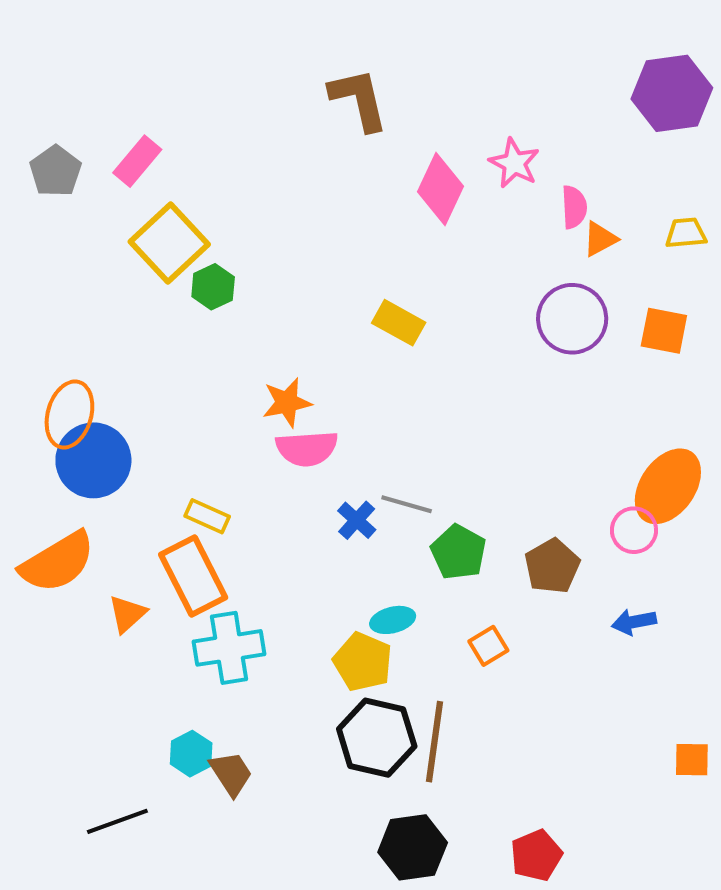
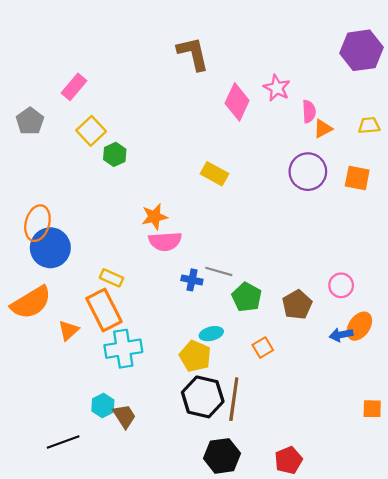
gray pentagon: (56, 171) -> (30, 121), moved
yellow square: (169, 243) -> (91, 131), size x0.7
orange ellipse: (668, 486) -> (359, 326), moved, size x0.7
blue cross: (357, 520) -> (192, 280), turned -30

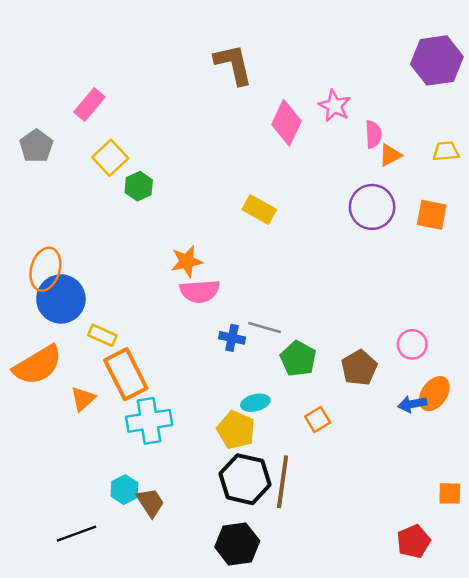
yellow rectangle: (111, 278) -> (102, 335), moved
black hexagon: (222, 456) -> (237, 544), moved
red pentagon: (289, 460) -> (414, 541), moved

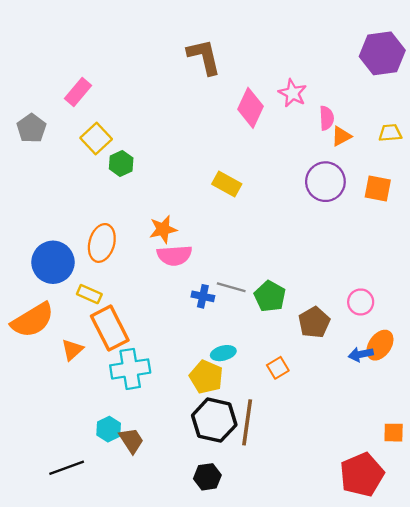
orange ellipse: (45, 269) -> (102, 243), moved
green pentagon: (298, 359) -> (270, 296), moved
red pentagon: (414, 541) -> (362, 475), size x1.5
black hexagon: (237, 544) -> (207, 477), size x0.7

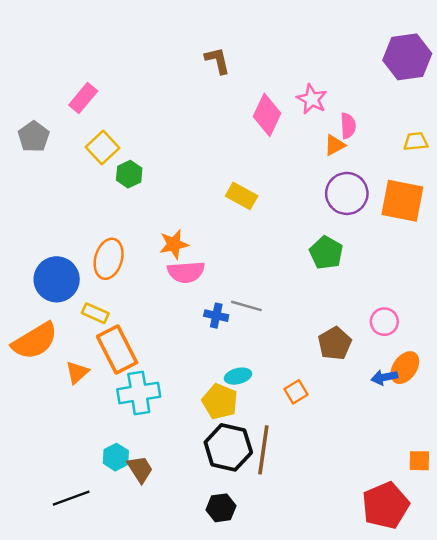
brown L-shape: (204, 57) -> (217, 60), size x0.7
orange triangle: (341, 136) -> (335, 145), moved
orange square: (378, 188) -> (402, 201), size x1.5
green pentagon: (270, 296) -> (326, 253), moved

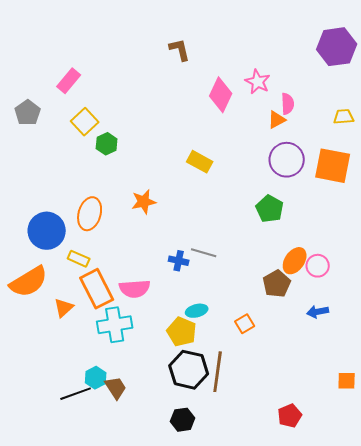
pink semicircle: (186, 272) -> (135, 289), moved
orange ellipse: (405, 368) -> (295, 261), moved
black line: (71, 498) -> (76, 394), moved
red pentagon: (385, 505) -> (290, 416), moved, size x0.6

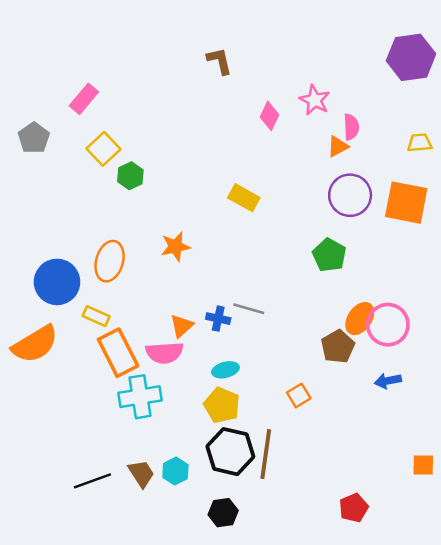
pink diamond: (221, 95) -> (269, 116), size x0.7
pink circle: (318, 266) -> (388, 325), size x1.5
orange triangle: (64, 308) -> (182, 326), moved
cyan ellipse: (197, 311) -> (226, 370), moved
cyan hexagon: (96, 378) -> (175, 471), moved

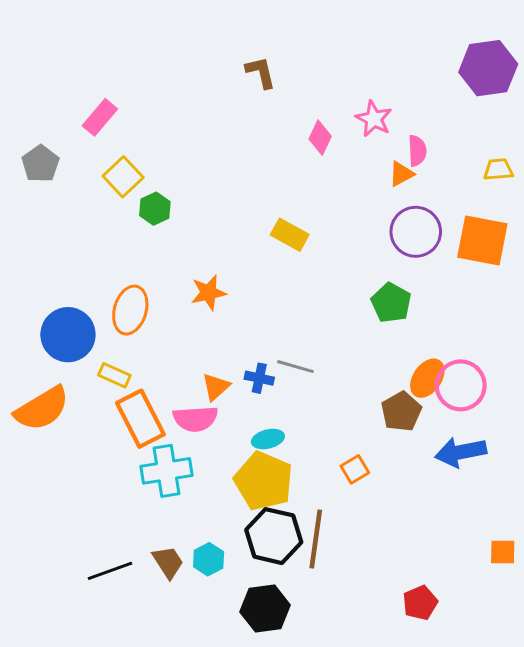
blue arrow: (388, 381) -> (461, 452), size x1.6
yellow pentagon: (222, 405) -> (264, 481), size x1.4
black hexagon: (223, 513) -> (265, 609), size x1.4

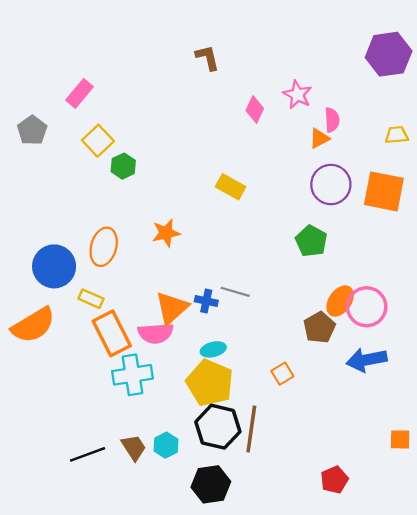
orange triangle: (216, 387) -> (172, 308), size x1.5

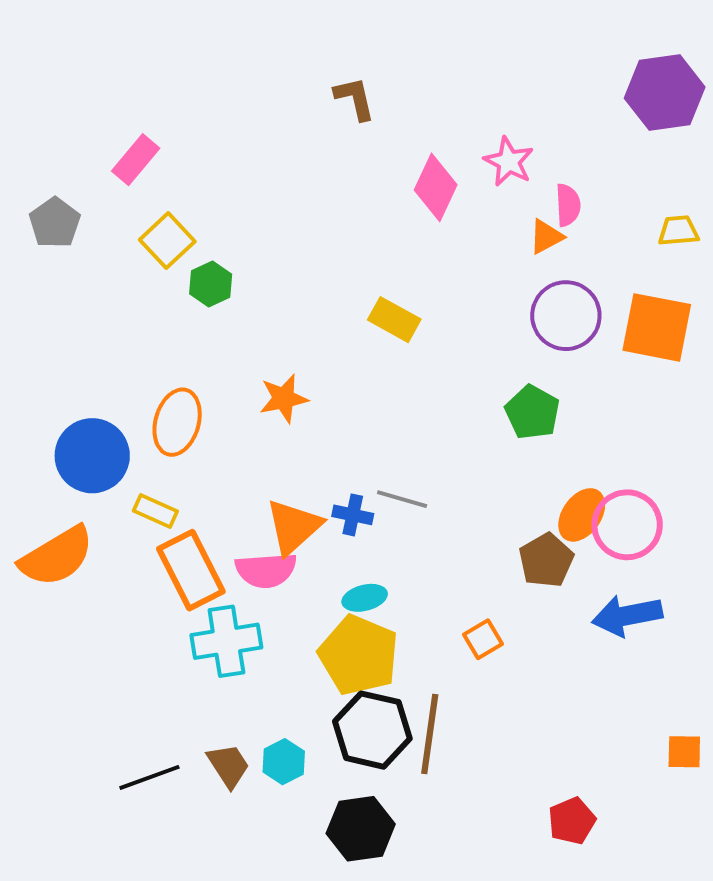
pink diamond: (255, 110) -> (436, 187), size x1.4

